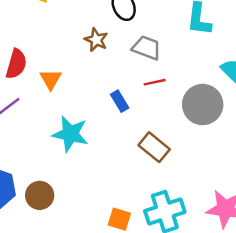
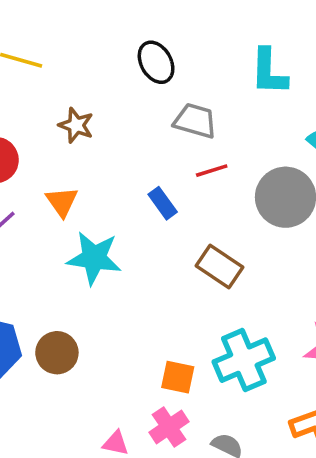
brown star: (96, 40) -> (76, 125), moved
orange triangle: (51, 79) -> (62, 202), moved

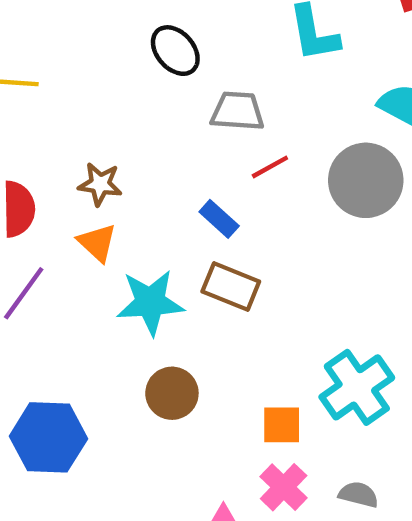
brown star: (76, 125) -> (100, 184), moved
brown rectangle: (220, 267) -> (231, 287), moved
brown circle: (57, 353) -> (172, 393), moved

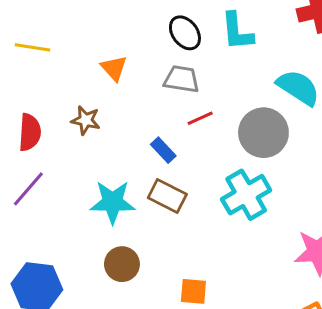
black ellipse: (175, 51) -> (185, 33), moved
orange triangle: (97, 243) -> (114, 68), moved
cyan cross: (357, 387) -> (246, 195), moved

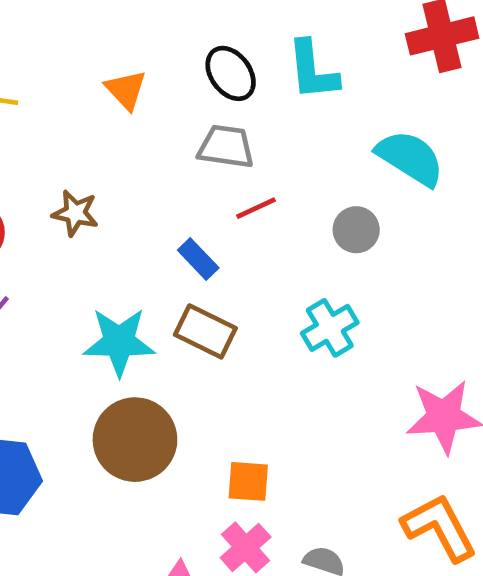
orange triangle: (114, 68) -> (126, 90), moved
gray circle: (263, 133) -> (356, 230), size x0.6
cyan cross: (246, 195) -> (330, 328), size x0.7
brown circle: (122, 264) -> (135, 440), size x1.5

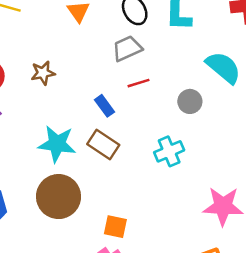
gray trapezoid: (226, 147) -> (127, 49), turned -40
brown star: (75, 213) -> (43, 73), turned -30

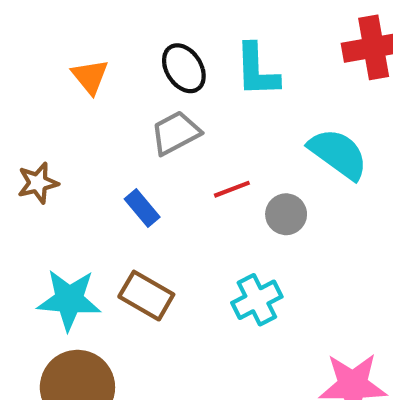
red line: (139, 83) -> (232, 189), moved
blue rectangle: (105, 106) -> (142, 208), moved

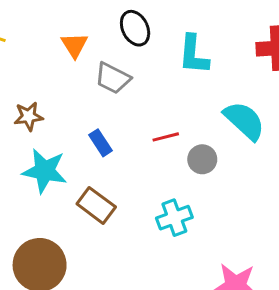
black ellipse: (184, 68) -> (135, 28), moved
gray trapezoid: (176, 133) -> (113, 78), moved, turned -132
cyan star: (69, 300) -> (45, 171), moved

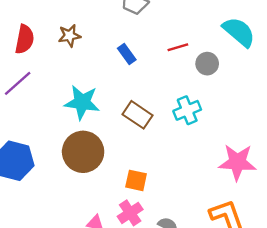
cyan star: (45, 171) -> (82, 102), moved
brown rectangle: (96, 205) -> (138, 115), moved

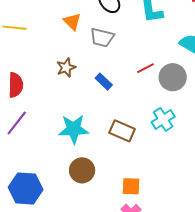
brown star: (69, 36) -> (66, 67), moved
gray circle: (207, 64) -> (173, 77), size x1.4
brown circle: (83, 152) -> (82, 170), size x0.7

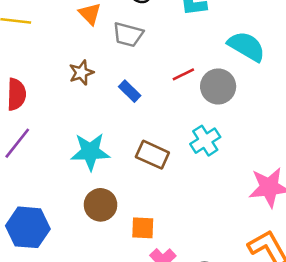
orange square: (131, 186) -> (143, 228), moved

